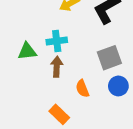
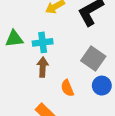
green triangle: (27, 51) -> (14, 39), moved
gray square: (109, 58) -> (93, 58), turned -35

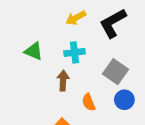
green triangle: (14, 39) -> (34, 51), turned 30
cyan cross: (43, 42) -> (75, 52), moved

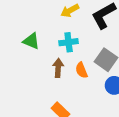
orange semicircle: (89, 102) -> (81, 70), moved

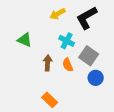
cyan cross: (69, 42) -> (67, 41), moved, turned 35

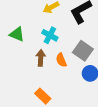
cyan cross: (67, 41) -> (50, 35), moved

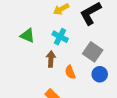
orange semicircle: (61, 60) -> (70, 72), moved

